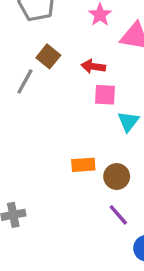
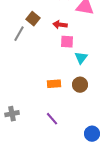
brown circle: (117, 177) -> (80, 85), moved
purple line: (118, 215) -> (52, 119), moved

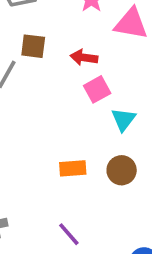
brown square: (33, 19) -> (33, 46), turned -32
pink square: (67, 42) -> (97, 89), turned -32

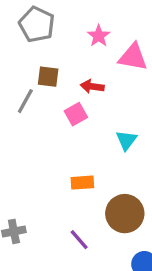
pink square: (97, 89) -> (76, 114), moved
brown circle: (122, 170) -> (125, 214), moved, size x1.5

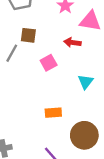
red arrow: (92, 86) -> (72, 42), moved

